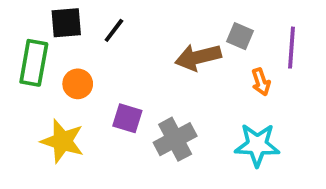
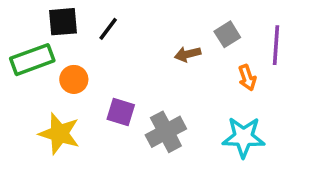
gray square: (240, 36) -> (227, 34), turned 35
brown arrow: (198, 57) -> (188, 54), size x0.6
green rectangle: (34, 63) -> (32, 60), turned 60

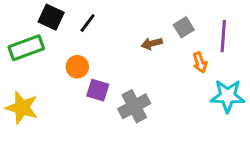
black square: (63, 22) -> (51, 17), turned 30
orange circle: (74, 79) -> (77, 67), moved
yellow star: (59, 134) -> (22, 108), moved
cyan star: (244, 137) -> (228, 96), moved

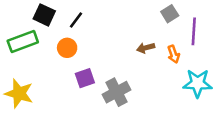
gray square: (184, 27) -> (170, 14), moved
brown arrow: (152, 43) -> (146, 48), moved
orange circle: (77, 67) -> (67, 48), moved
purple square: (98, 90) -> (85, 78), turned -36

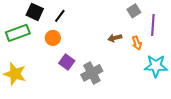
purple square: (85, 78) -> (67, 62), turned -35

